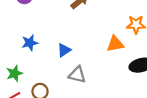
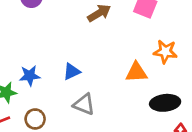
blue star: (30, 43) -> (30, 76), moved

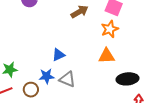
orange star: (165, 52) -> (110, 29), moved, turned -30
blue star: (30, 76) -> (47, 76), moved

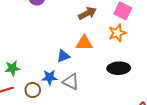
orange triangle: (107, 56) -> (84, 43), moved
black ellipse: (127, 79) -> (119, 68), moved

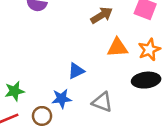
orange star: (117, 33) -> (149, 50), moved
orange triangle: (84, 43) -> (117, 48), moved
gray triangle: (71, 82) -> (102, 102), moved

